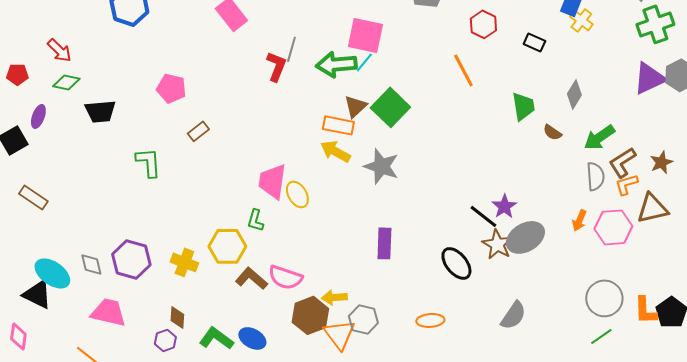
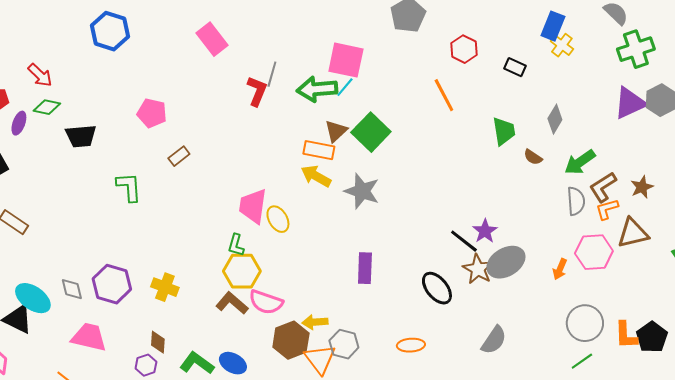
purple ellipse: (38, 116) -> (19, 123), moved
orange arrow: (579, 220) -> (560, 269), moved
yellow hexagon: (227, 246) -> (242, 271), moved

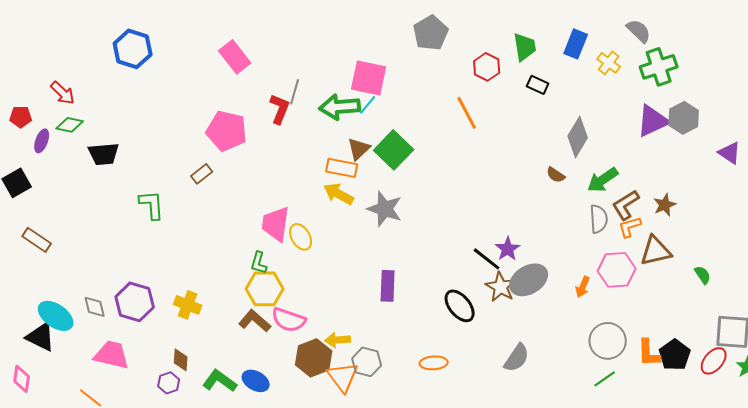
yellow cross: (562, 45) -> (609, 63), moved
pink pentagon: (152, 113) -> (227, 131), moved, size x1.4
gray diamond: (555, 119) -> (578, 137), size x1.4
green trapezoid: (504, 131) -> (525, 47), moved

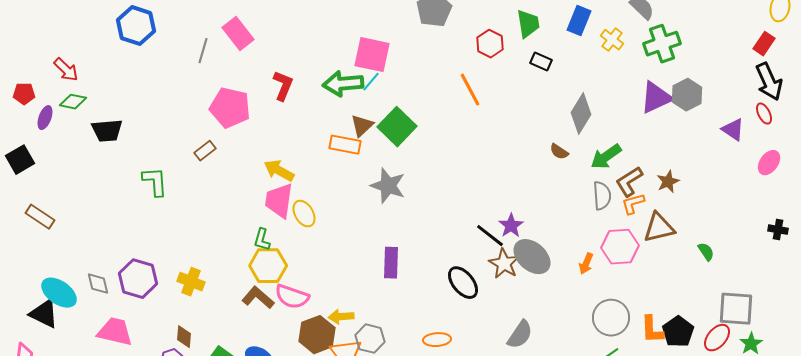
gray line: (295, 92) -> (203, 51), moved
yellow arrow: (339, 194) -> (279, 171), moved
gray ellipse: (529, 280) -> (532, 257), turned 72

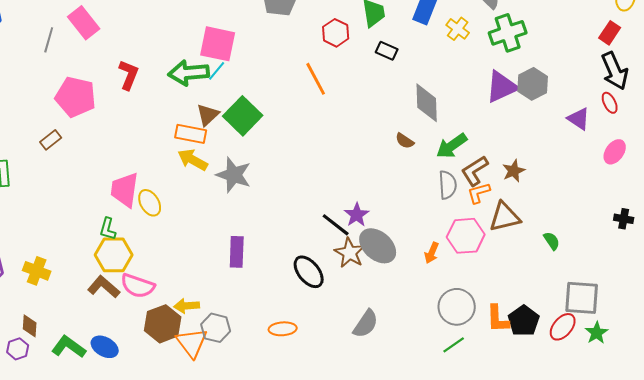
gray diamond: (581, 114) -> (427, 103), turned -33
yellow arrow: (279, 171) -> (193, 160), moved

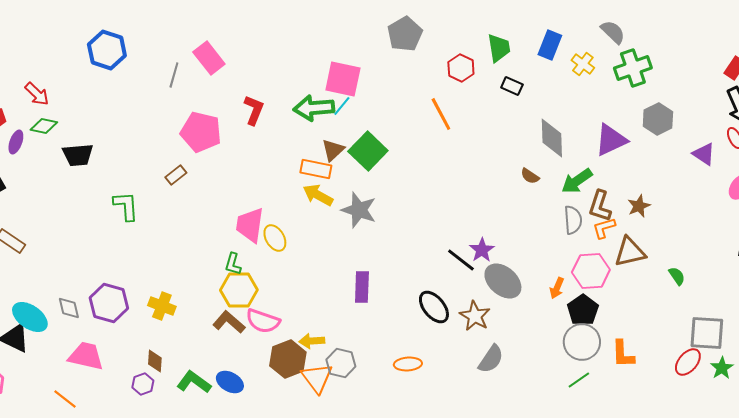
purple triangle: (502, 87) -> (611, 140), moved
brown L-shape: (475, 171) -> (600, 206), turned -40
brown star: (350, 253) -> (475, 316), moved
black pentagon: (524, 321) -> (583, 310), moved

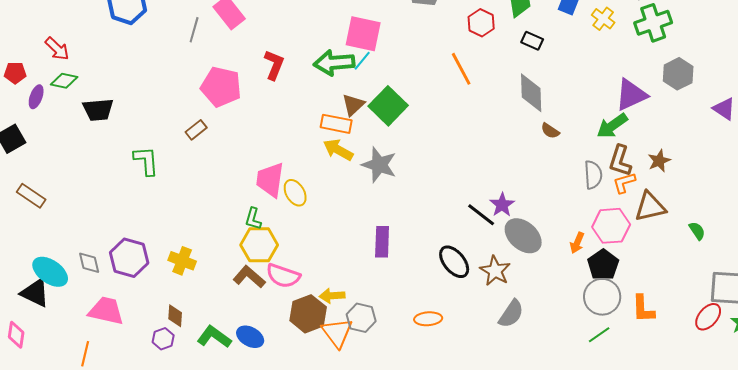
gray diamond: (552, 138) -> (531, 93), moved
green arrow: (577, 181) -> (612, 126), moved
orange line: (65, 399) -> (85, 354), turned 65

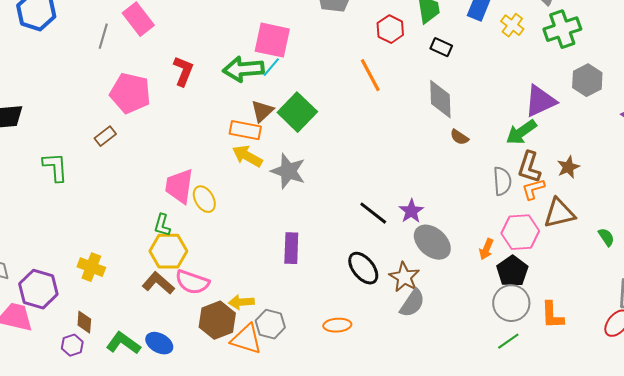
black line: (481, 215) -> (373, 213), moved
purple hexagon: (129, 258) -> (38, 289), moved
gray semicircle: (511, 314) -> (412, 303), moved
orange triangle: (337, 333) -> (246, 339), turned -36

